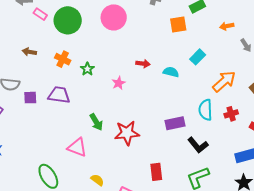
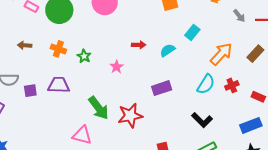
cyan semicircle: (171, 72) -> (167, 50), turned -42
cyan semicircle: (205, 110) -> (206, 84), turned -140
green arrow: (96, 122) -> (99, 108), size x1.4
purple rectangle: (175, 123) -> (162, 88), moved

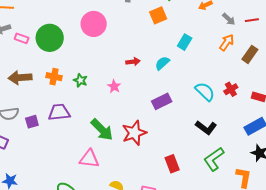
brown arrow: (25, 45) -> (20, 78), size x1.6
orange arrow: (221, 54) -> (227, 42), moved, size x0.7
cyan semicircle: (206, 84) -> (205, 92), turned -70

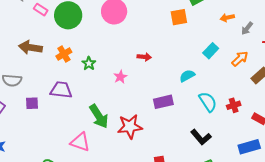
gray arrow: (229, 19) -> (247, 28), moved, turned 72
cyan rectangle: (185, 42) -> (211, 51), moved
cyan semicircle: (162, 63) -> (187, 76), moved
orange cross: (54, 77) -> (64, 54), turned 35
purple square: (32, 122) -> (32, 103), moved

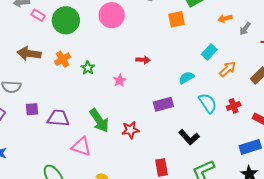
orange arrow: (240, 59) -> (228, 69), moved
purple trapezoid: (61, 90) -> (58, 118), moved
red star: (130, 127) -> (130, 130), size x0.7
black L-shape: (201, 137) -> (189, 137), moved

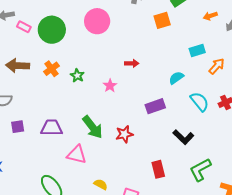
cyan rectangle: (209, 52) -> (197, 51), turned 35
purple square: (32, 109) -> (18, 127), moved

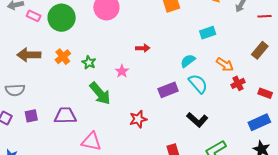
orange arrow: (217, 66) -> (225, 65), moved, turned 84
cyan semicircle: (199, 102) -> (198, 84), moved
green arrow: (93, 127) -> (100, 93), moved

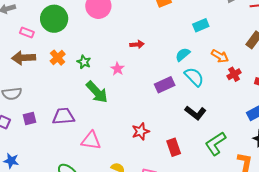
pink rectangle: (34, 16) -> (27, 33), moved
red star: (138, 119) -> (141, 131), moved

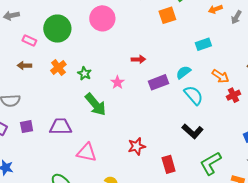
brown arrow: (24, 58) -> (24, 66), size x0.6
purple rectangle: (165, 85) -> (158, 82), moved

